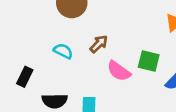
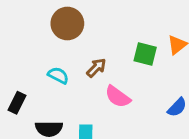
green square: (149, 61) -> (145, 54), moved

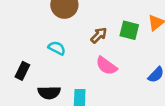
brown arrow: (96, 68) -> (99, 35), moved

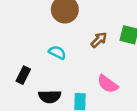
pink semicircle: (106, 66) -> (108, 84), moved

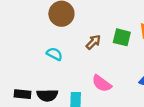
black rectangle: (23, 75) -> (22, 94), moved, turned 70

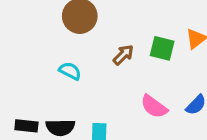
pink semicircle: (102, 83) -> (154, 106), moved

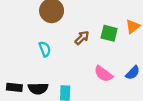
cyan semicircle: (70, 71) -> (45, 49), turned 42

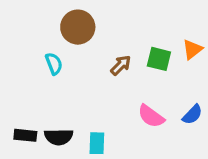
cyan semicircle: (45, 49) -> (54, 64), moved

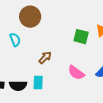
brown arrow: (121, 65) -> (45, 58), moved
cyan rectangle: (97, 143) -> (38, 83), moved

